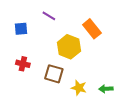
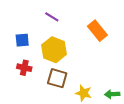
blue square: (21, 29) -> (22, 40), moved
yellow hexagon: (69, 47) -> (54, 50), moved

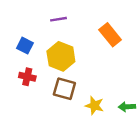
purple line: (52, 17) -> (58, 19), turned -40
blue square: (22, 40) -> (25, 46), turned 32

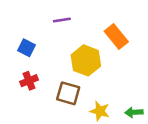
yellow hexagon: (61, 56) -> (86, 60), moved
red cross: (27, 77) -> (29, 81), turned -35

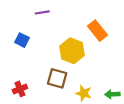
purple line: (62, 20) -> (42, 12), moved
red cross: (29, 81) -> (20, 89), moved

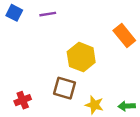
orange rectangle: (98, 31) -> (124, 36), moved
blue square: (22, 40) -> (14, 13), moved

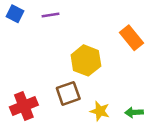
brown square: (65, 88) -> (68, 93), turned -35
red cross: (23, 100) -> (24, 106), size x1.5

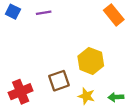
orange rectangle: (131, 38) -> (114, 15), moved
yellow hexagon: (86, 60) -> (91, 61), moved

